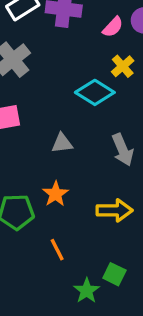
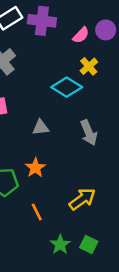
yellow arrow: (114, 210) -> (82, 199), moved, turned -36
green square: (114, 274) -> (89, 245), moved

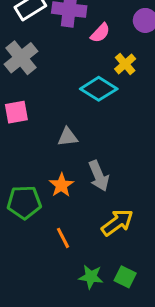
pink semicircle: (81, 35) -> (100, 33), moved
gray arrow: (89, 133) -> (99, 176), moved
green star: (60, 245) -> (91, 277), turned -30

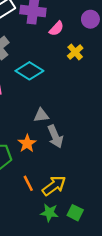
cyan diamond: (99, 89) -> (29, 71), moved
gray triangle: (68, 137) -> (41, 115), moved
yellow arrow: (117, 222) -> (54, 186), moved

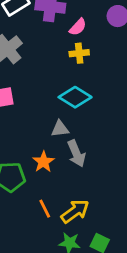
yellow cross: (75, 52) -> (79, 53), moved, turned 35
cyan diamond: (29, 71) -> (75, 97), moved

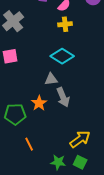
orange line: (45, 209) -> (29, 144), moved
yellow arrow: (75, 211) -> (80, 139), moved

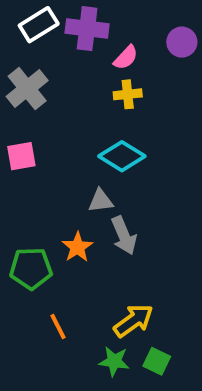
yellow arrow: (80, 139) -> (134, 321), moved

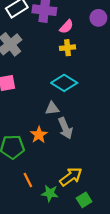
green star: (114, 361) -> (50, 193), moved
green square: (157, 361) -> (84, 200), turned 32

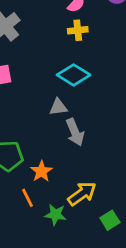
orange star: (39, 135) -> (41, 171), moved
green square: (84, 200) -> (110, 220), moved

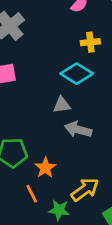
yellow cross: (78, 30) -> (90, 42), moved
gray arrow: (75, 132) -> (78, 130), turned 128

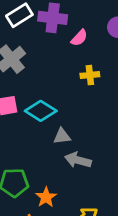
cyan diamond: (77, 74) -> (41, 111), moved

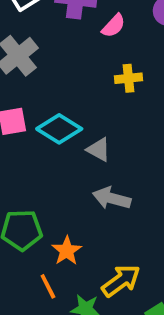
gray triangle: (62, 136) -> (99, 149), moved, turned 36

